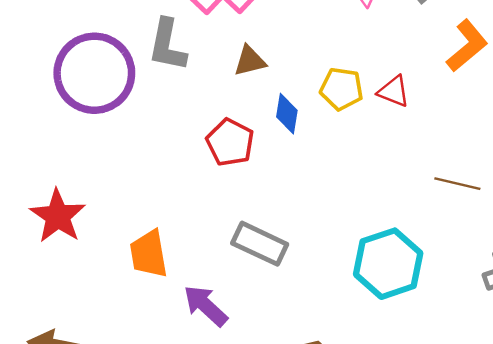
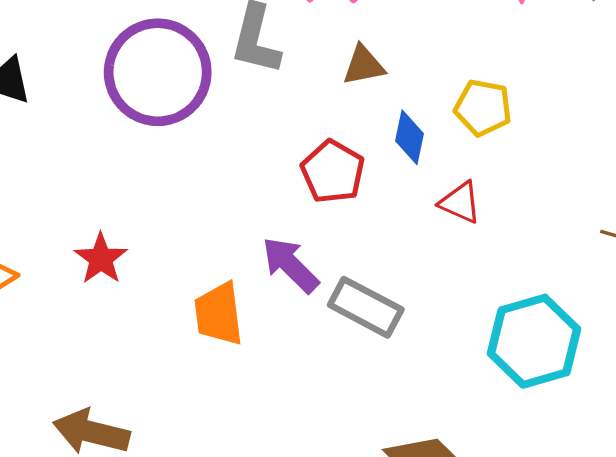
red triangle: (394, 91) -> (460, 202), moved
red star: (58, 216) -> (101, 259), size x0.7
purple arrow: (206, 306) -> (290, 265), moved

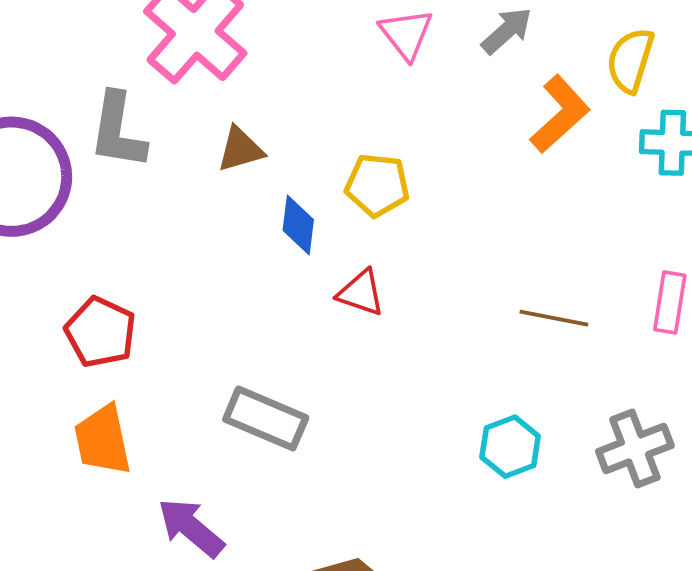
red pentagon: (333, 172) -> (100, 332), moved
purple arrow: (290, 265) -> (191, 528), moved
cyan hexagon: (534, 341) -> (510, 447), moved, size x0.6

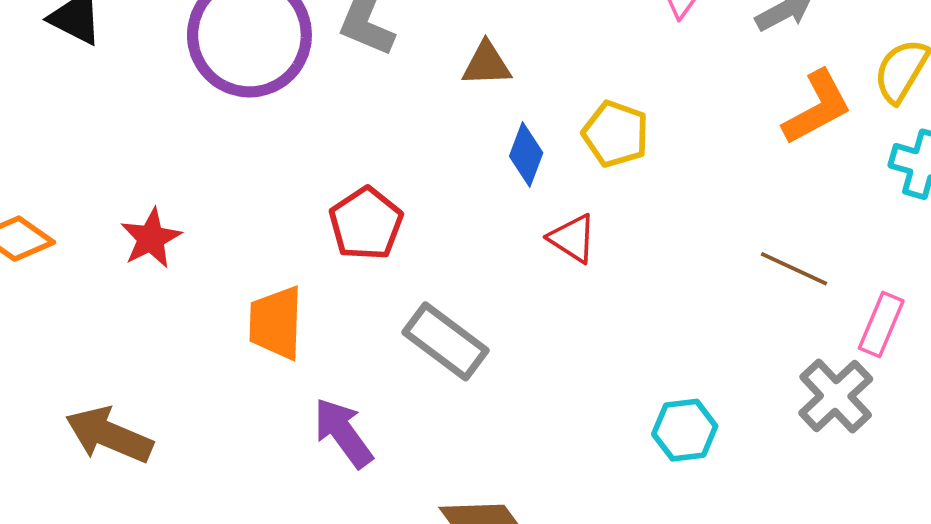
brown line: (554, 318) -> (794, 269), moved
red pentagon: (100, 332) -> (366, 224), moved
gray cross: (635, 448) -> (836, 396), moved, turned -36

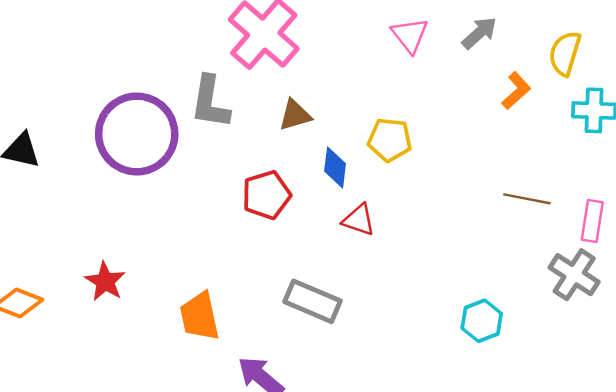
orange L-shape: (817, 108) -> (516, 91), size x0.7
red pentagon: (366, 224) -> (266, 195), moved, turned 30
red triangle: (573, 238) -> (359, 220), moved

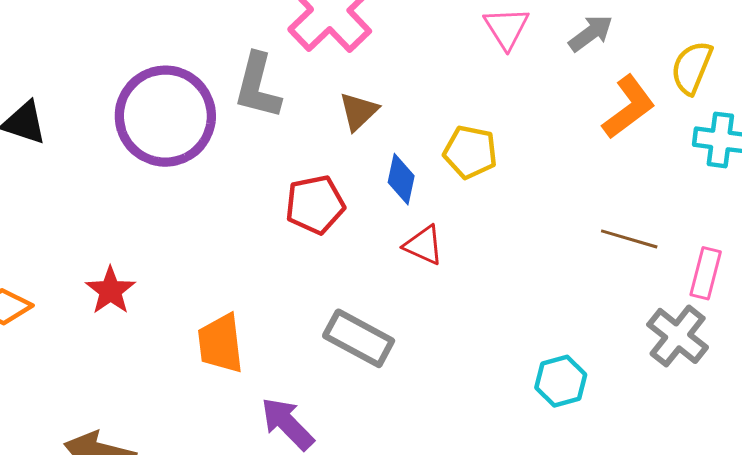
orange L-shape: (516, 91) -> (629, 107), size x1.4
brown triangle: (295, 115) -> (359, 111), turned -33

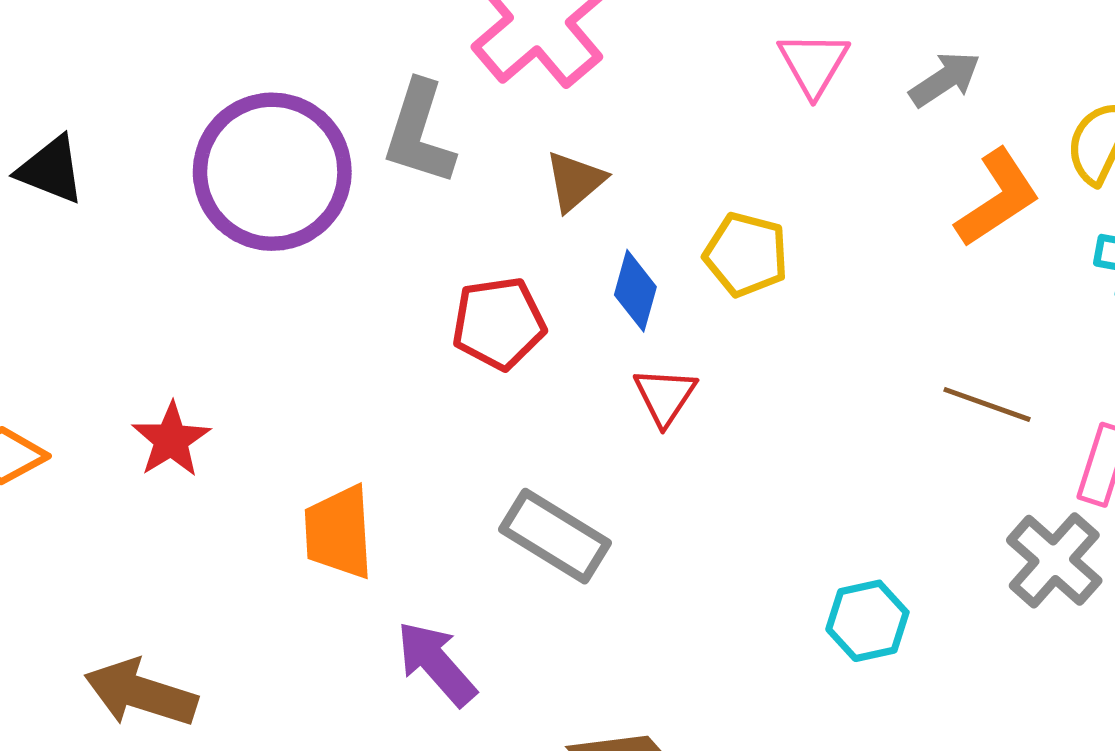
red triangle: (424, 245) -> (665, 396), turned 36

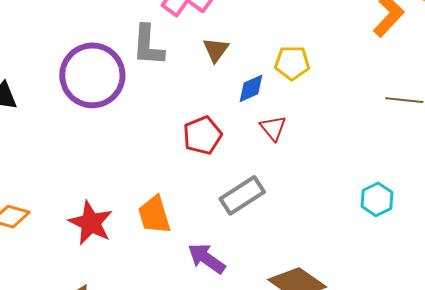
blue diamond: (635, 291) -> (251, 88), turned 64
red pentagon: (499, 323) -> (202, 135), moved
red star: (171, 440) -> (91, 223), moved, size x1.4
gray rectangle: (555, 536) -> (242, 195), turned -51

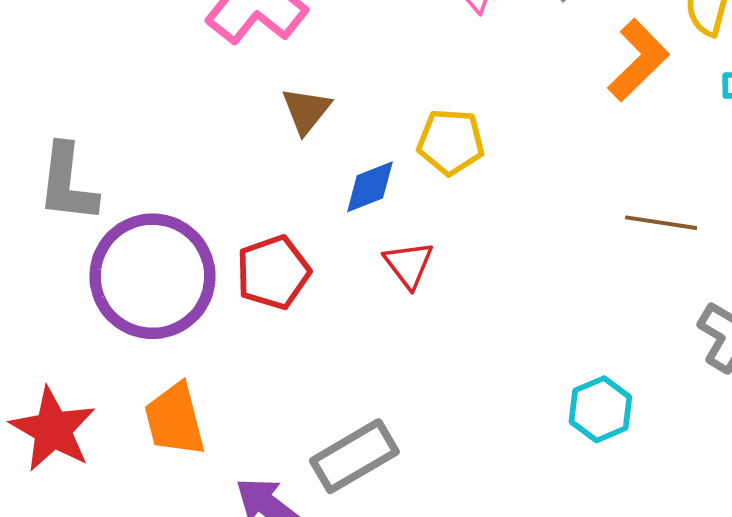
gray L-shape: (148, 45) -> (67, 183), moved
purple circle: (92, 75) -> (152, 276), moved
gray rectangle: (242, 195) -> (354, 456), moved

